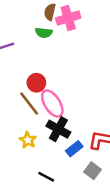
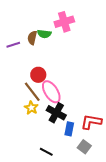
brown semicircle: (50, 12) -> (32, 38), moved
yellow star: (28, 140) -> (31, 108), moved
blue rectangle: (74, 149) -> (69, 129), turned -40

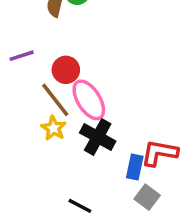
purple line: (13, 45) -> (22, 56), moved
blue rectangle: (69, 129) -> (135, 167), moved

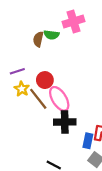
yellow star: (53, 128) -> (22, 89), moved
black cross: (98, 137) -> (65, 122), turned -30

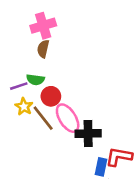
pink cross: (74, 22) -> (43, 26), moved
green semicircle: (51, 35) -> (35, 80), moved
black cross: (65, 122) -> (88, 134), moved

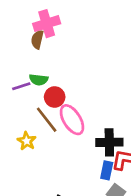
brown semicircle: (43, 49) -> (37, 40), moved
yellow star: (24, 107) -> (27, 141), moved
black cross: (88, 134) -> (109, 142), moved

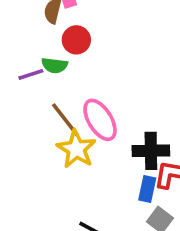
red circle: (55, 97) -> (76, 40), moved
yellow star: (27, 141) -> (76, 149), moved, size x1.5

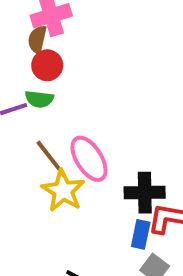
red circle: (76, 40) -> (47, 65), moved

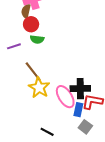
green semicircle: (39, 99) -> (37, 39), moved
pink ellipse: (89, 159) -> (65, 97), moved

